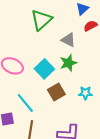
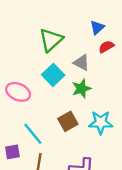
cyan square: (44, 69) -> (53, 75), moved
cyan star: (85, 93) -> (101, 122), size x1.5

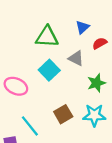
blue triangle: (97, 27) -> (82, 27), moved
green triangle: (51, 40) -> (47, 37), turned 45
green star: (81, 89) -> (96, 83), moved

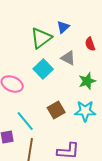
blue triangle: (82, 27) -> (63, 27), moved
green triangle: (47, 37) -> (41, 38), turned -40
red semicircle: (100, 43) -> (90, 44), turned -80

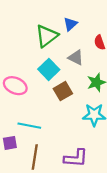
brown square: (56, 110) -> (63, 91), moved
cyan line: (25, 121) -> (29, 126), turned -40

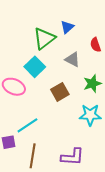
cyan square: (49, 69) -> (35, 67), moved
cyan line: (29, 126) -> (27, 125), turned -45

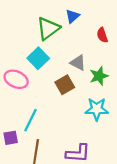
gray triangle: (72, 59) -> (78, 63), moved
cyan line: (27, 125) -> (30, 120), turned -30

